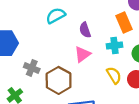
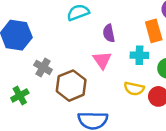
pink triangle: (83, 54) -> (102, 60), turned -36
yellow semicircle: (114, 75) -> (134, 89), turned 126

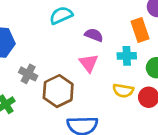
purple semicircle: (109, 33) -> (94, 35), turned 126

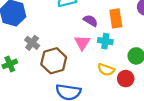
orange rectangle: (140, 30) -> (116, 18), moved
cyan cross: (127, 56) -> (105, 41), moved

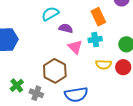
purple semicircle: (90, 21) -> (66, 28), moved
gray cross: (32, 43) -> (36, 93), moved

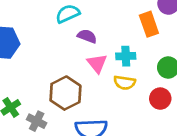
orange rectangle: (98, 17) -> (149, 24), moved
yellow semicircle: (103, 64) -> (125, 83), moved

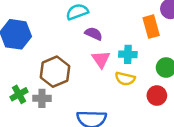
brown hexagon: (65, 93) -> (55, 72), moved
gray cross: (37, 121) -> (42, 98), moved, turned -30

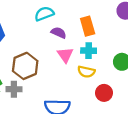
orange rectangle: (151, 27) -> (88, 26), moved
red circle: (157, 96) -> (104, 93), moved

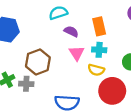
red circle: (104, 93) -> (112, 91), size x1.6

